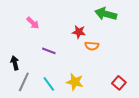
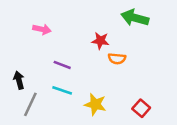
pink arrow: (33, 23) -> (42, 29), turned -32
red square: (119, 83) -> (141, 108), moved
cyan line: (49, 84) -> (62, 90), moved, turned -35

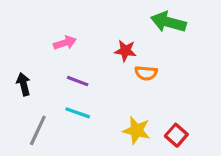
pink arrow: (42, 29) -> (65, 43), moved, turned -30
black arrow: (19, 80) -> (23, 84), moved
yellow star: (95, 104) -> (137, 130), moved

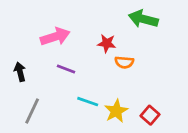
pink arrow: (65, 43) -> (55, 37), size x1.5
cyan line: (78, 113) -> (88, 102), moved
yellow star: (137, 130) -> (116, 111), turned 30

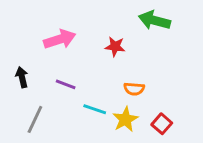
orange semicircle: (124, 62) -> (134, 89), moved
purple line: (66, 69) -> (66, 84), moved

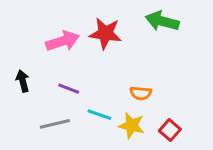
red star: (115, 47) -> (105, 33), moved, size x1.5
gray line: (35, 119) -> (55, 124), moved, turned 52
yellow star: (125, 119) -> (132, 125), turned -30

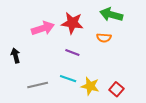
purple line: (69, 89) -> (72, 52), moved
orange semicircle: (141, 93) -> (104, 38), moved

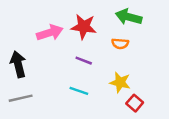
black arrow: (16, 56) -> (18, 64), size x1.5
gray line: (38, 85) -> (21, 98), moved
yellow star: (90, 86) -> (120, 82), moved

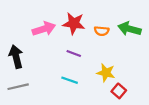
green arrow: (129, 17) -> (129, 29), moved
orange semicircle: (120, 44) -> (102, 31), moved

